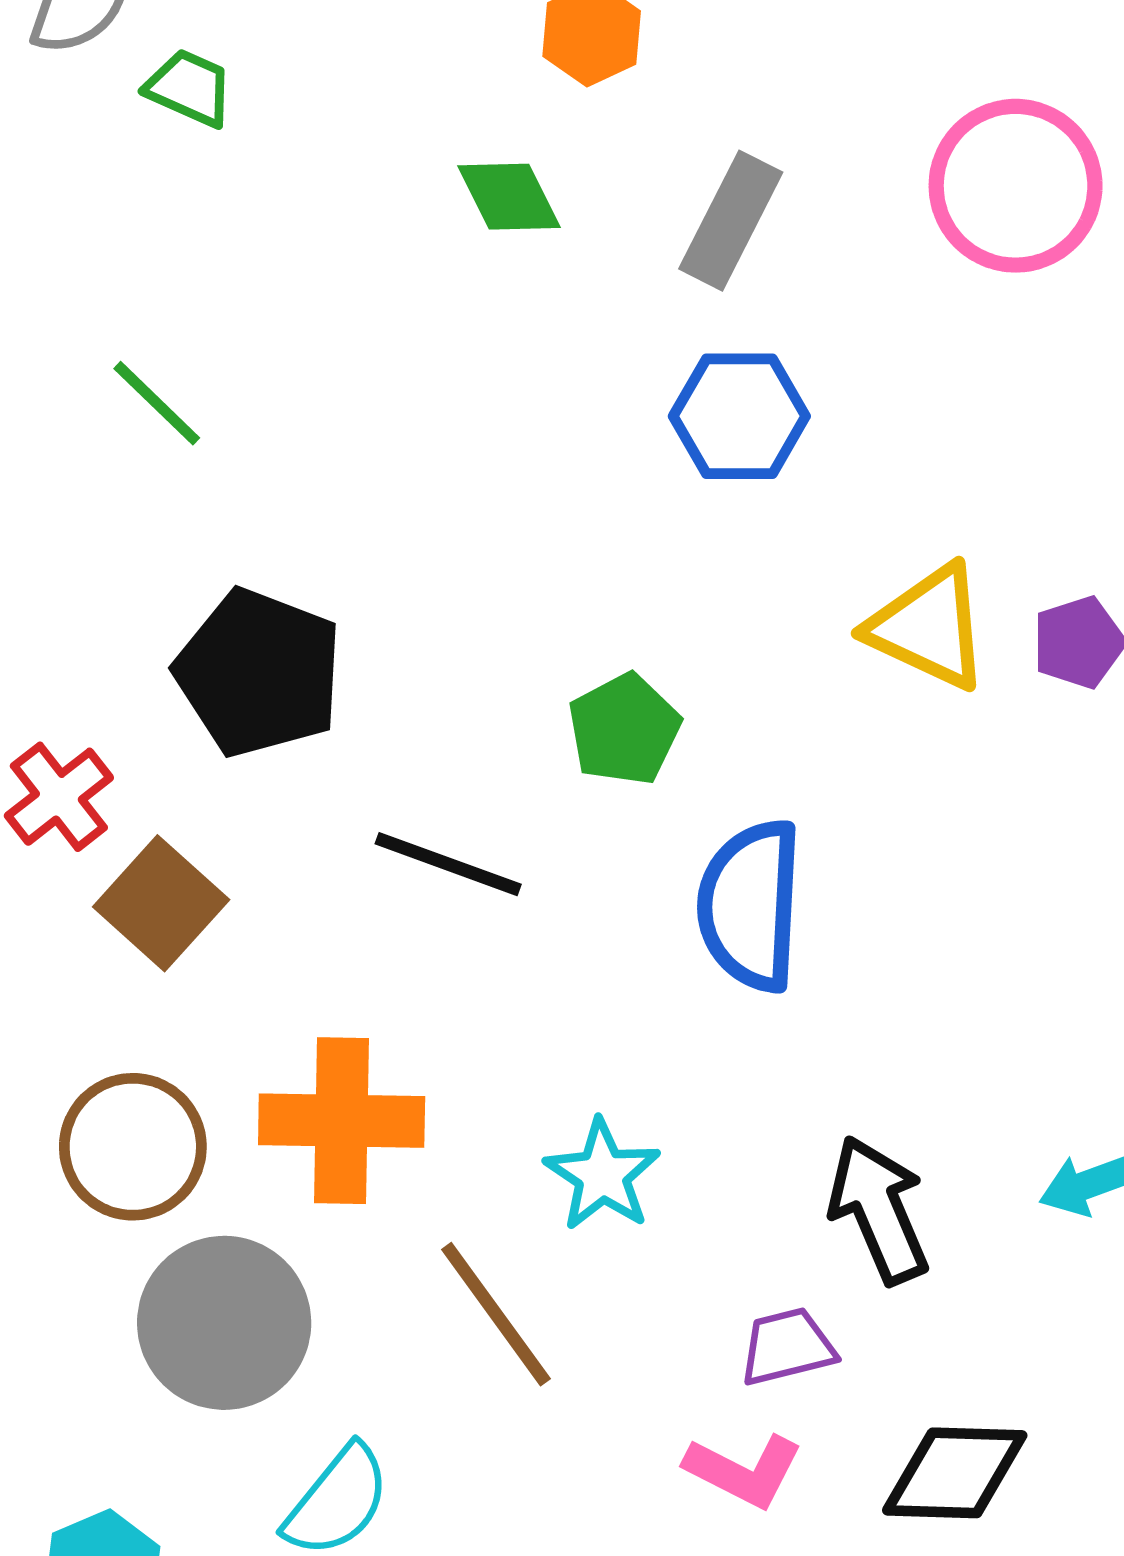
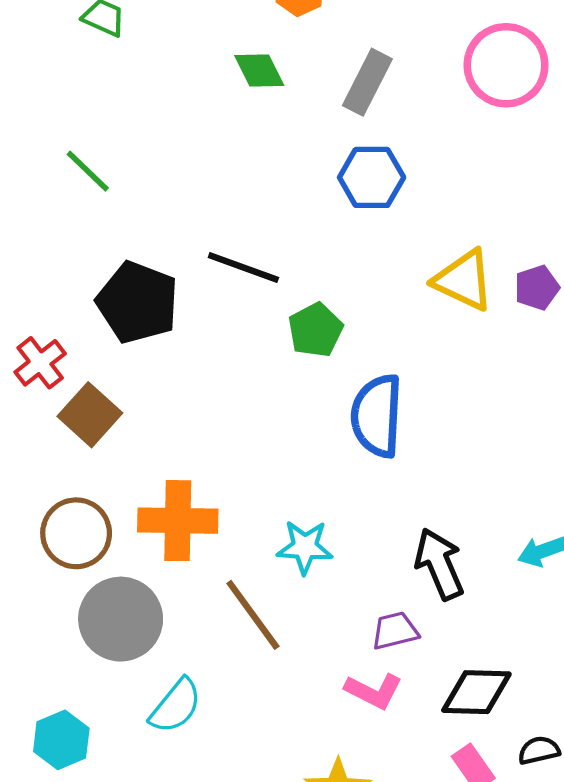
black line: (448, 864) -> (243, 267), moved
cyan star: (602, 1175) -> (305, 547), turned -30

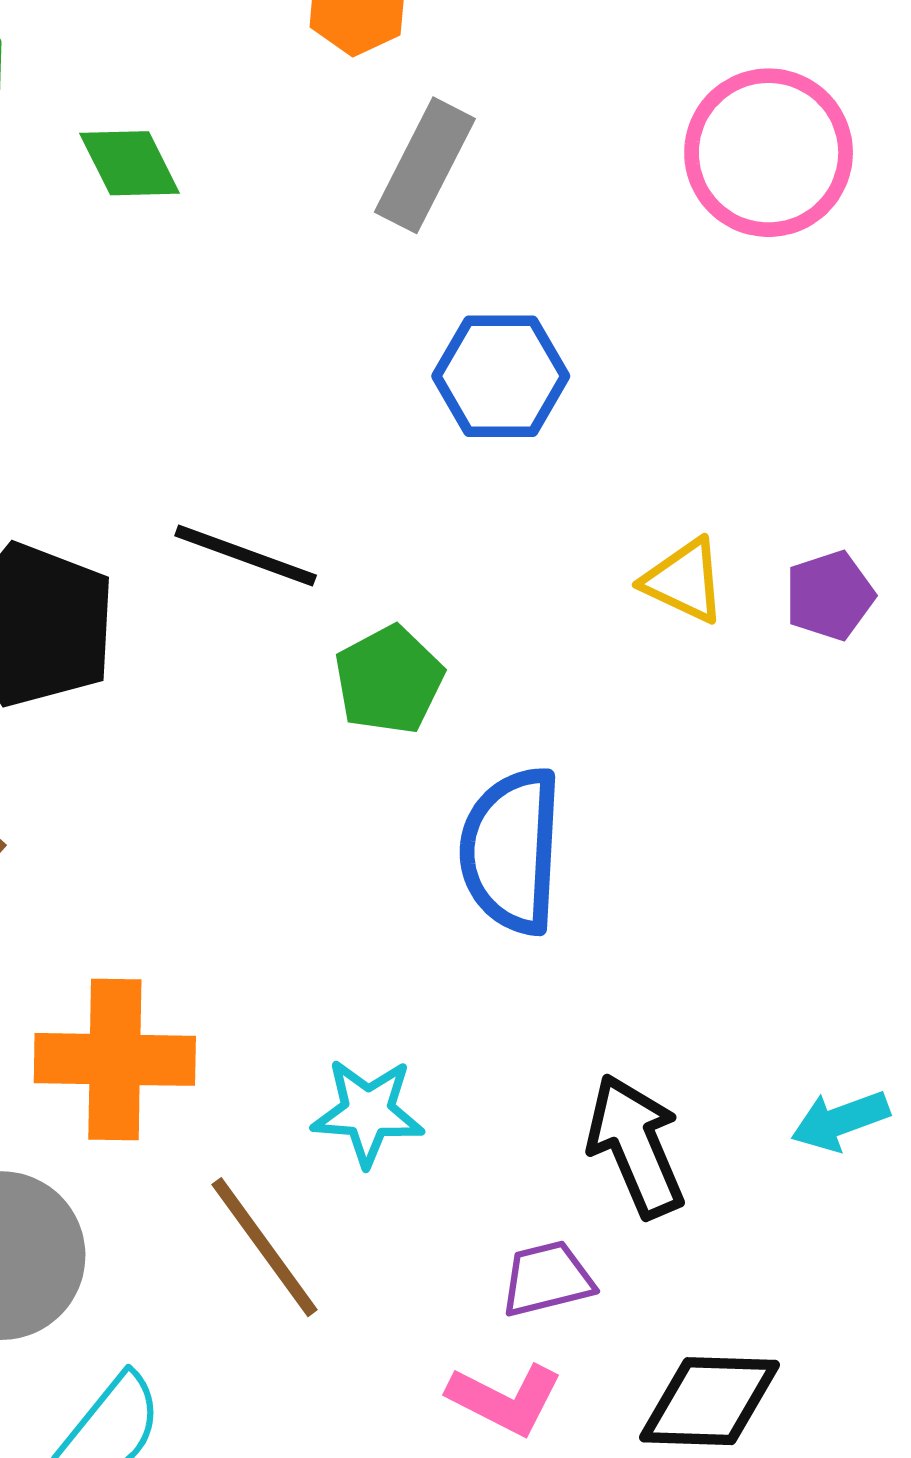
green diamond: (259, 71) -> (130, 163), moved
gray rectangle: (367, 82) -> (425, 165), moved
yellow triangle: (464, 280) -> (684, 581), size x0.7

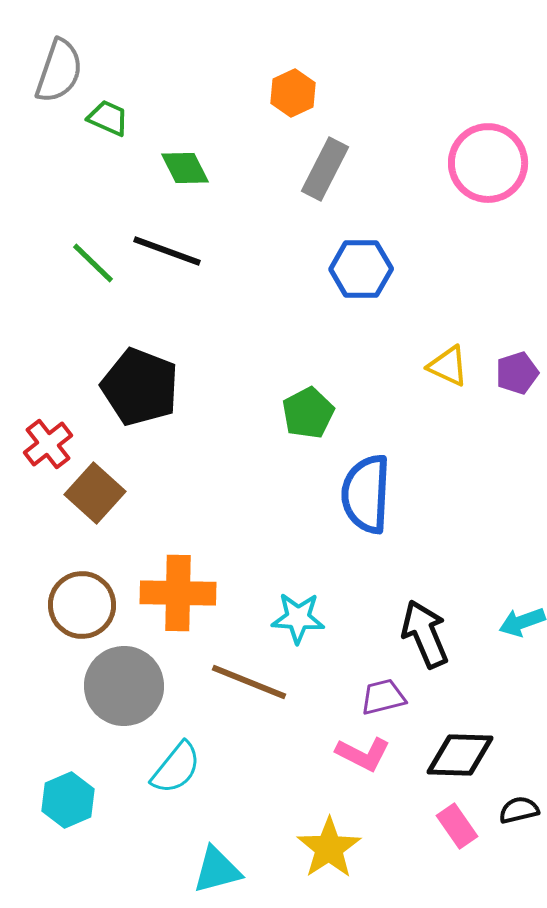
black line: (246, 555) -> (167, 251), moved
brown line: (265, 1247) -> (249, 682), turned -32

